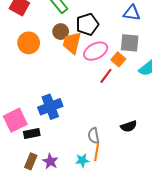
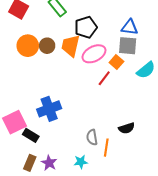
blue triangle: (132, 13) -> (130, 27), moved
brown circle: (61, 32) -> (47, 46), moved
black rectangle: (32, 134) -> (31, 135), turned 42
orange line: (97, 152) -> (106, 148), moved

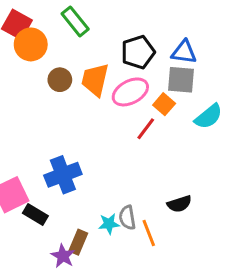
black pentagon: (86, 27) -> (138, 52), moved
orange circle: (28, 46) -> (31, 44), moved
orange line: (106, 148) -> (149, 233), turned -30
cyan star: (81, 162) -> (109, 224), moved
brown rectangle: (30, 163) -> (78, 242), moved

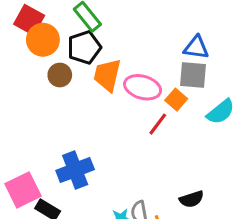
black pentagon: (138, 52) -> (84, 47), moved
brown circle: (60, 80) -> (60, 75), moved
pink ellipse: (130, 92) -> (143, 87), turned 44

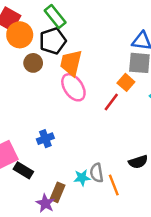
pink ellipse: (143, 87) -> (73, 87), moved, turned 40
blue cross: (75, 170) -> (45, 139), size x0.6

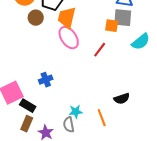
orange square: (126, 82) -> (112, 26), moved, turned -32
gray semicircle: (97, 173) -> (69, 125), moved
brown rectangle: (58, 192) -> (27, 124), moved

